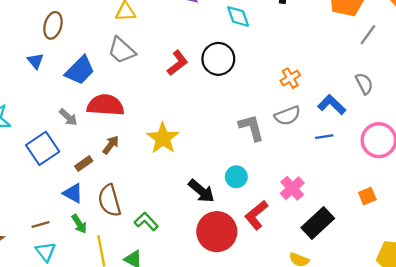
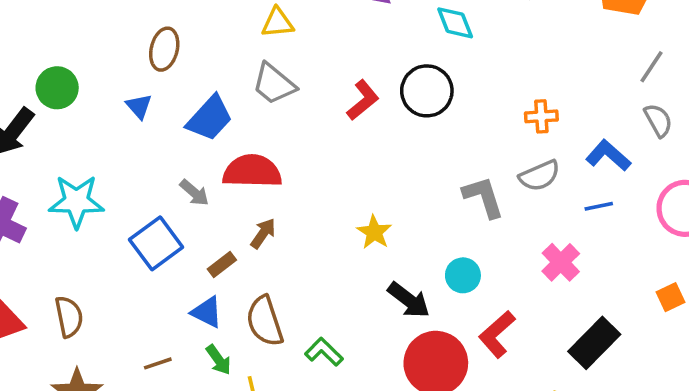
gray line: (368, 35) -> (651, 67), moved
orange cross: (290, 78) -> (541, 116), turned 30
yellow star: (163, 138) -> (374, 232), moved, size x0.7
pink cross: (292, 188) -> (561, 262), moved

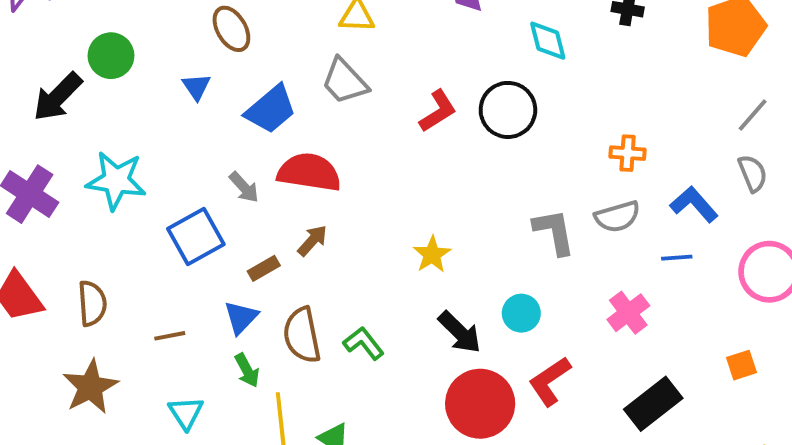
brown ellipse: (164, 49) -> (231, 29), turned -51
blue triangle: (207, 312) -> (241, 317), turned 40
green L-shape: (324, 352) -> (364, 343), moved
brown line: (158, 363) -> (170, 336), moved

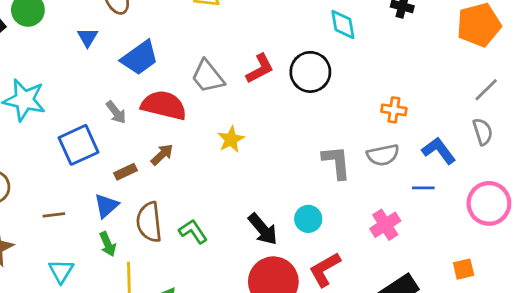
gray trapezoid: (345, 81) -> (208, 76), moved
yellow star: (432, 255) -> (231, 139), moved

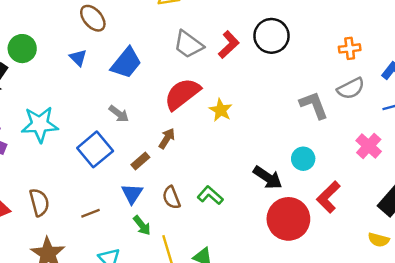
gray trapezoid: (208, 76) -> (189, 45), moved
red semicircle: (164, 105) -> (182, 94), moved, turned -36
brown semicircle: (149, 222) -> (171, 198), size x0.7

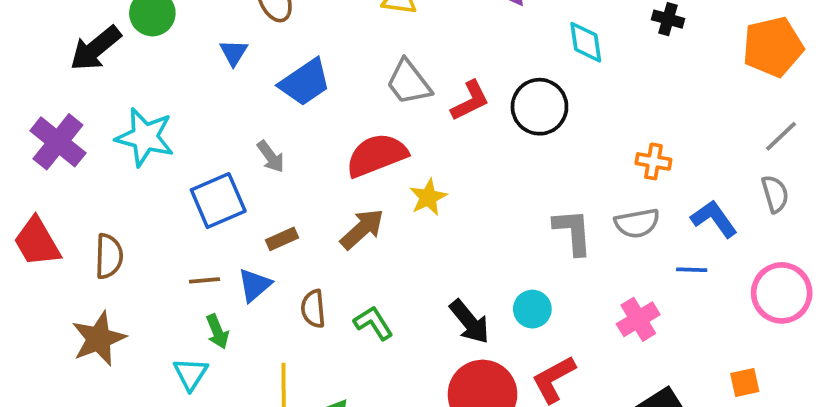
brown arrow: (167, 138) -> (362, 229), moved, size x1.4
brown line: (91, 213) -> (205, 280), moved
green arrow: (142, 225) -> (217, 332), moved

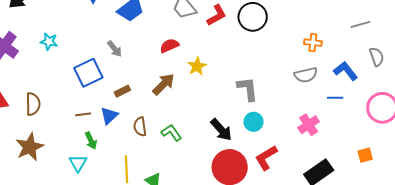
gray line: (781, 136) -> (361, 24), moved, turned 30
cyan star: (145, 137) -> (49, 42), size x0.6
red semicircle: (377, 155) -> (169, 46), size x0.6
gray L-shape: (573, 232) -> (248, 89), moved

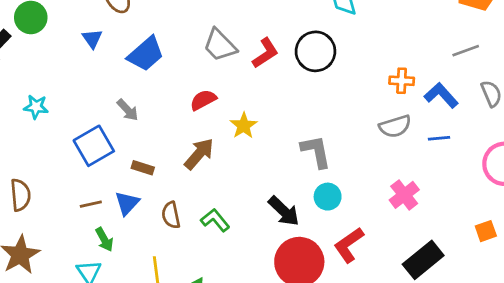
blue L-shape: (346, 71) -> (441, 95), moved
brown rectangle: (122, 91) -> (143, 168), turned 49
blue line: (335, 98) -> (439, 138), moved

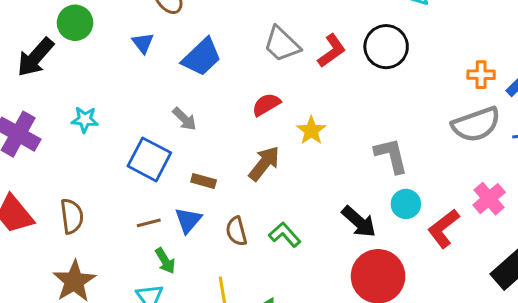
gray semicircle: (395, 126) -> (476, 124), size x1.4
blue square: (94, 146) -> (149, 159), turned -30
red L-shape: (349, 245) -> (443, 228), moved

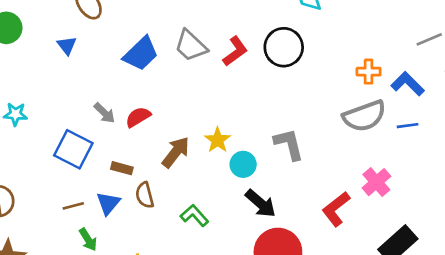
blue trapezoid: (202, 57) -> (141, 54), moved
red semicircle: (266, 105) -> (138, 117), moved
yellow star: (311, 131) -> (218, 140), moved
cyan circle: (406, 204) -> (243, 164), moved
brown semicircle: (236, 231) -> (145, 195), moved

